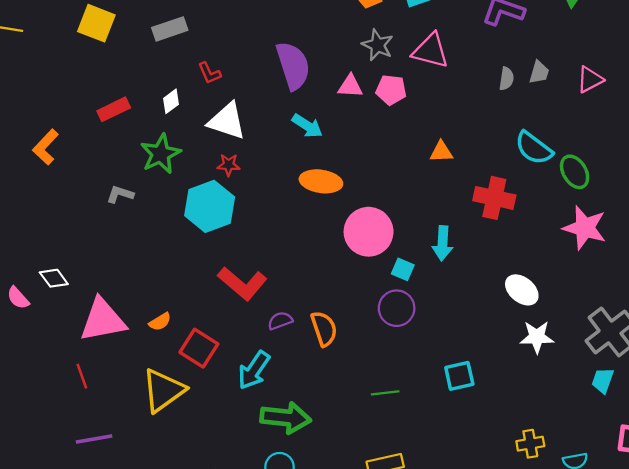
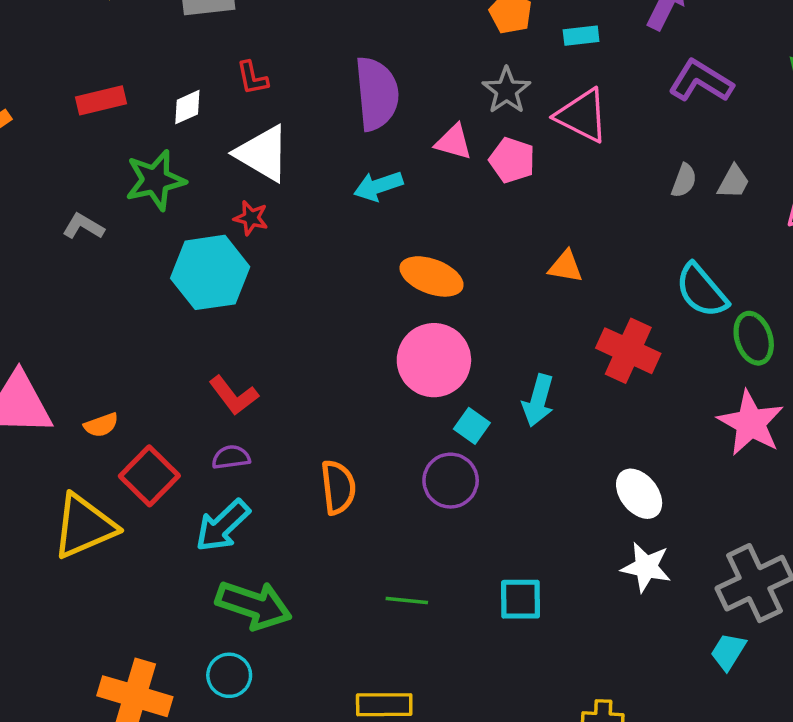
cyan arrow: (307, 126) -> (378, 186), turned 116
orange ellipse: (321, 181) -> (432, 276), moved
red L-shape: (242, 283) -> (234, 395), size x0.7
purple semicircle: (280, 321) -> (231, 457), moved

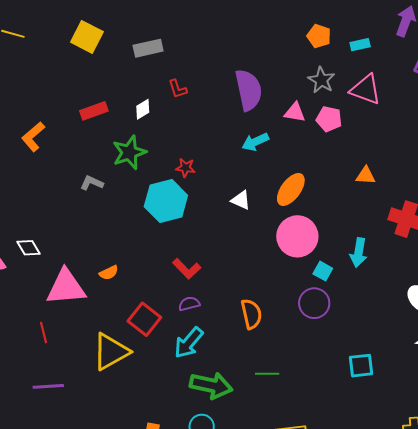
white triangle: (263, 153) -> (241, 200), moved, size x0.6
orange ellipse: (432, 276) -> (291, 189), turned -68
orange semicircle: (101, 425) -> (109, 273), moved
green line: (407, 600) -> (267, 374), moved

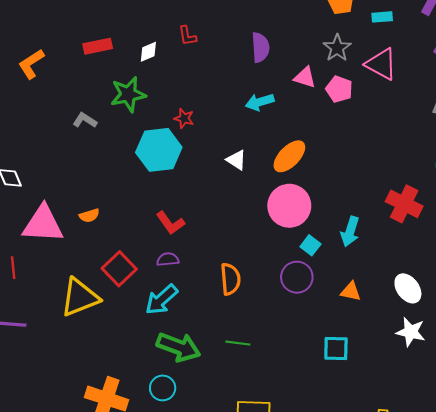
purple semicircle: (249, 90) -> (260, 47), size x0.7
orange triangle: (366, 176) -> (351, 292), moved

